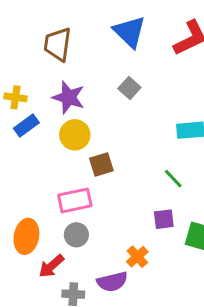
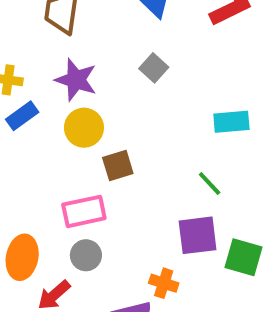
purple square: (164, 219) -> (198, 235), size x1.5
orange cross: (137, 257) -> (164, 283), turned -30

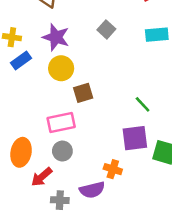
cyan rectangle: (231, 122) -> (157, 35), moved

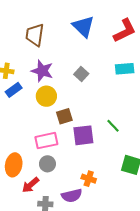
gray square: (106, 29) -> (81, 74), moved
purple square: (135, 138) -> (83, 135), moved

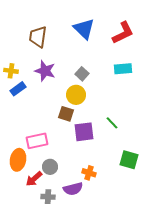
yellow circle: (46, 96) -> (76, 95), moved
brown square: (64, 116) -> (66, 114), turned 35
pink rectangle: (46, 141) -> (37, 141), moved
gray circle: (47, 164) -> (50, 167), moved

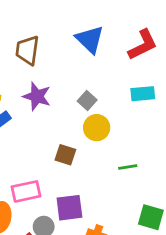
yellow circle: (76, 95) -> (97, 128), moved
green line: (112, 123) -> (128, 167), turned -56
purple square: (84, 132) -> (69, 208), moved

